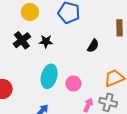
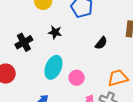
black cross: (22, 40) -> (24, 42), moved

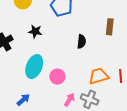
black semicircle: (101, 43) -> (82, 41), turned -32

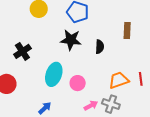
black star: (35, 31) -> (71, 40), moved, size x1.5
pink arrow: (69, 100) -> (91, 105), turned 32

